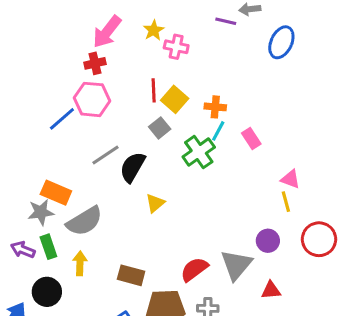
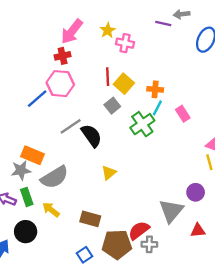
black semicircle: (133, 167) -> (91, 136), turned 115
yellow triangle: (155, 203) -> (109, 173), moved
yellow arrow: (80, 263) -> (51, 210), turned -54
red semicircle: (194, 269) -> (139, 230), moved

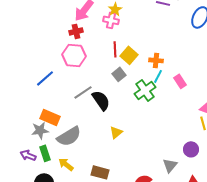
pink cross: (125, 43) -> (111, 20), moved
blue line: (37, 99) -> (45, 78), moved
gray triangle: (171, 211) -> (170, 165), size x0.7

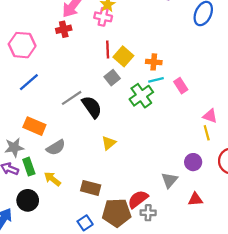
pink hexagon: (74, 55) -> (22, 45), moved
cyan line: (158, 76) -> (156, 80), turned 48
gray star: (40, 130) -> (14, 147), moved
gray semicircle: (69, 136) -> (56, 147), size x0.7

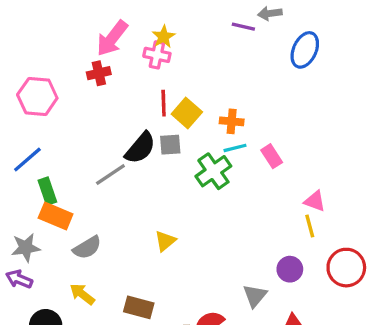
gray square: (112, 78) -> (170, 145), turned 35
blue line: (29, 82) -> (27, 160), moved
black semicircle: (92, 107) -> (140, 148), moved, turned 75
green rectangle: (29, 167) -> (47, 191), moved

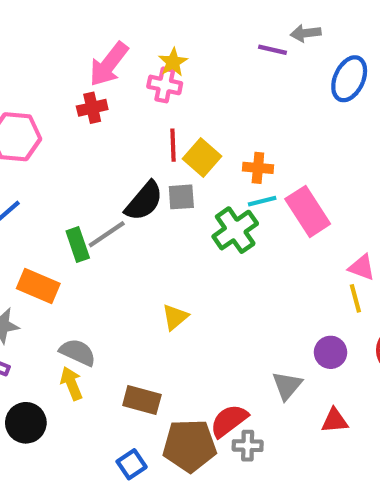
pink rectangle: (272, 156) -> (308, 211), size x1.6
green rectangle: (47, 191) -> (78, 245), moved
gray semicircle: (87, 248) -> (78, 352), moved, turned -124
yellow arrow: (82, 294) -> (71, 383), turned 30

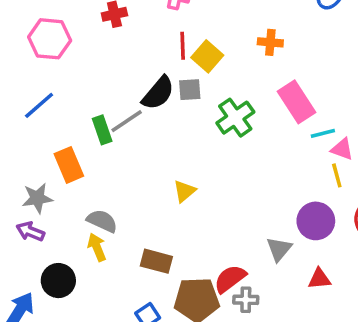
orange cross: (258, 168) -> (270, 42), moved
cyan line: (262, 201) -> (323, 133), moved
orange rectangle: (38, 286) -> (69, 165), turned 44
purple circle: (331, 352) -> (316, 221), size x1.4

